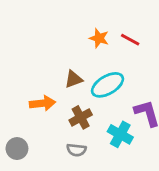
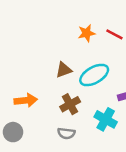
orange star: (99, 38) -> (87, 33), turned -30
orange arrow: (42, 103) -> (26, 100), moved

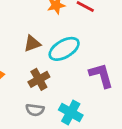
cyan cross: (106, 119) -> (71, 112), moved

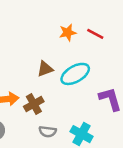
brown cross: (39, 79) -> (34, 104), moved

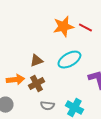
orange star: (68, 33) -> (63, 27), size x1.5
brown triangle: (45, 69) -> (36, 61), moved

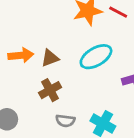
orange arrow: (15, 80) -> (21, 55), moved

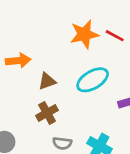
orange arrow: (21, 55) -> (18, 61), moved

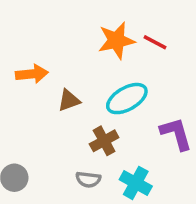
brown cross: (47, 113) -> (104, 141), moved

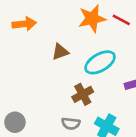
orange arrow: (32, 74) -> (24, 24), moved
brown triangle: (69, 100) -> (60, 52), moved

